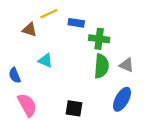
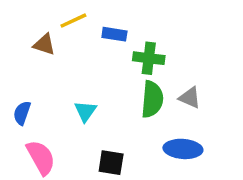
cyan triangle: (45, 60) -> (85, 111), moved, turned 42
blue semicircle: (15, 75) -> (22, 113), turned 42
blue ellipse: (122, 99) -> (183, 149), turned 65

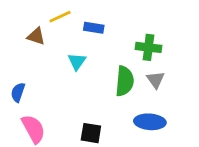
green cross: (149, 58) -> (148, 47), moved
gray triangle: (190, 98) -> (156, 80), turned 30
cyan triangle: (85, 111) -> (77, 61), moved

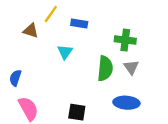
yellow line: (60, 17) -> (51, 14), turned -30

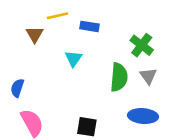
yellow line: (51, 14) -> (57, 16), turned 42
brown triangle: (31, 31) -> (35, 34), turned 42
green cross: (125, 40) -> (142, 45), turned 30

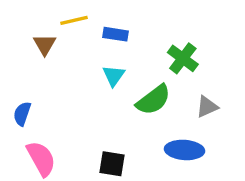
cyan triangle: (73, 59) -> (114, 76), moved
gray triangle: (148, 76) -> (207, 107), moved, turned 42
green semicircle: (119, 77) -> (153, 100), turned 48

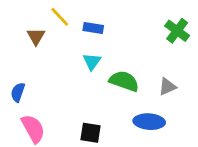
yellow line: (74, 20) -> (60, 17), turned 60
green cross: (183, 58) -> (177, 31), moved
green semicircle: (153, 100) -> (124, 81), turned -124

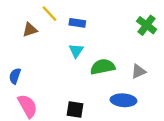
brown triangle: (36, 36) -> (30, 30), turned 42
green semicircle: (124, 81) -> (103, 67), turned -30

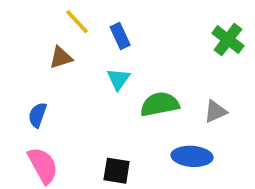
blue rectangle: (77, 23) -> (120, 36), turned 56
brown triangle: (30, 30) -> (61, 58), moved
blue semicircle: (15, 76) -> (37, 115), moved

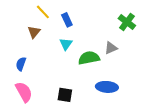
brown triangle: (61, 58) -> (34, 32), turned -32
gray triangle: (215, 111) -> (111, 48), moved

